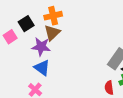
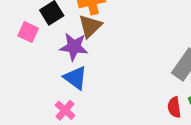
pink square: (10, 37) -> (28, 32), turned -32

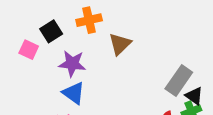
brown triangle: (90, 26) -> (120, 44), moved

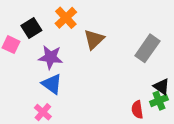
orange cross: (89, 20) -> (66, 18), turned -30
gray rectangle: (179, 80) -> (147, 48), moved

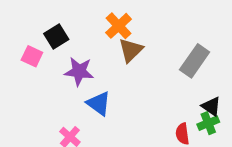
orange cross: (66, 18) -> (119, 26), moved
blue triangle: (52, 84) -> (99, 103), moved

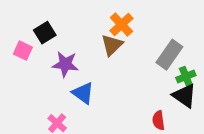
orange cross: (119, 26) -> (121, 24), moved
black triangle: (211, 106) -> (184, 96), size x1.4
green cross: (208, 123) -> (186, 77), moved

